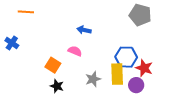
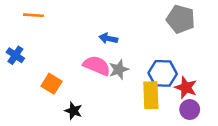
pink semicircle: (75, 51) -> (97, 66), size x1.5
orange square: (53, 65) -> (52, 84), moved
gray star: (93, 79) -> (119, 69), moved
purple circle: (136, 85) -> (190, 109), moved

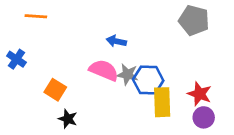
gray star: (119, 69) -> (127, 74), turned 30
blue hexagon: (163, 73) -> (148, 80), moved
black star: (73, 111) -> (68, 119), moved

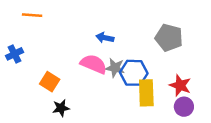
gray pentagon: (194, 20) -> (169, 38), moved
blue cross: (16, 59) -> (15, 54), turned 30
black star: (68, 119) -> (61, 108), turned -30

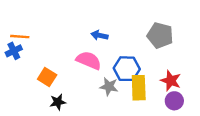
orange line: (32, 15) -> (20, 37), moved
gray star: (115, 68) -> (109, 87), moved

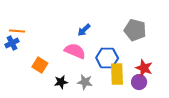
blue arrow: (99, 35) -> (84, 30), turned -56
gray star: (109, 87) -> (85, 82), moved
purple circle: (174, 101) -> (139, 82), moved
black star: (58, 102) -> (61, 82), moved

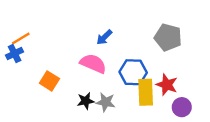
orange line: (17, 31) -> (21, 39), turned -35
red star: (144, 68) -> (167, 85), moved
black star: (61, 82) -> (86, 101), moved
purple circle: (139, 82) -> (182, 107), moved

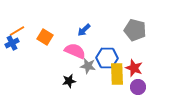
orange square: (49, 81) -> (45, 37), moved
gray star: (106, 102) -> (88, 66), moved
purple circle: (182, 107) -> (138, 87), moved

